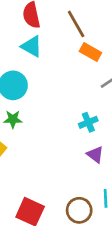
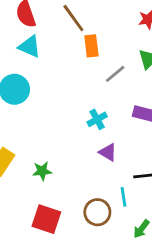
orange rectangle: (90, 52) -> (91, 46), turned 60
green star: (13, 119) -> (42, 171), moved

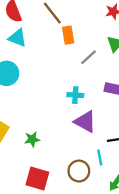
cyan cross: (97, 119) -> (75, 95), turned 35
purple triangle: (108, 152) -> (85, 122), size x1.5

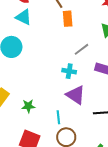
gray line: (88, 57) -> (82, 49), moved
cyan line: (100, 157) -> (58, 117), moved

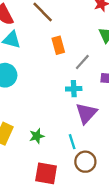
orange rectangle: (68, 19) -> (58, 45), moved
purple triangle: (76, 95) -> (86, 113), turned 50

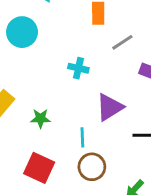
cyan cross: (74, 89) -> (78, 68), moved

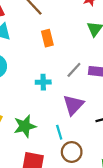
gray line: (122, 42) -> (74, 70), moved
green star: (40, 118) -> (25, 126), size x1.5

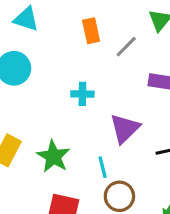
gray line: (74, 70) -> (126, 47), moved
green star: (25, 126) -> (53, 156), turned -30

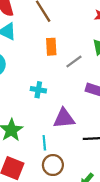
purple triangle: (125, 128) -> (64, 118), turned 30

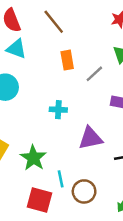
cyan line: (44, 143) -> (61, 179), moved

